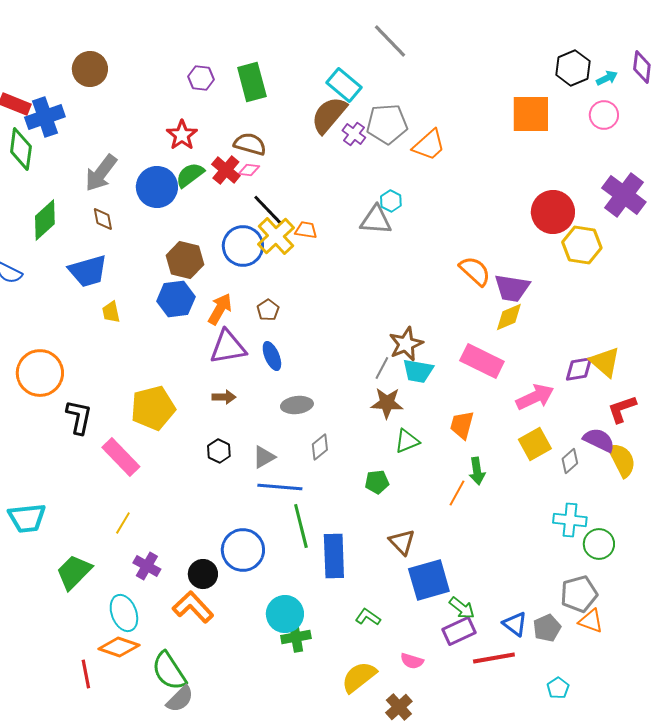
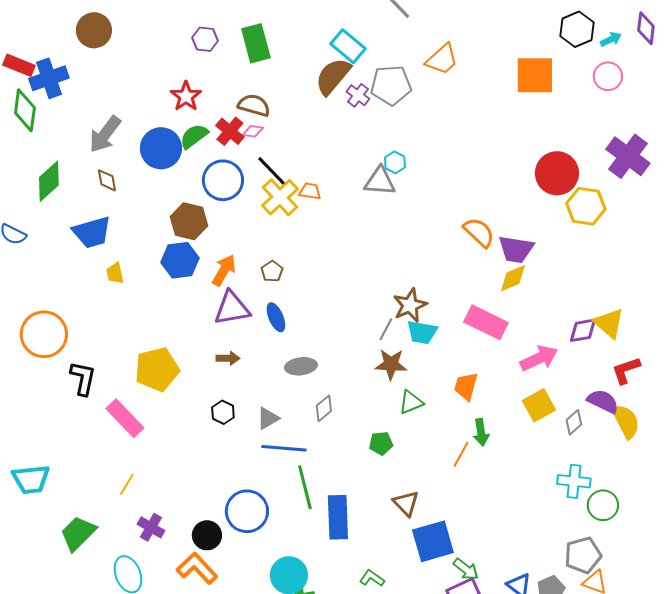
orange trapezoid: (429, 145) -> (442, 59), moved
blue circle: (243, 246) -> (223, 180), moved

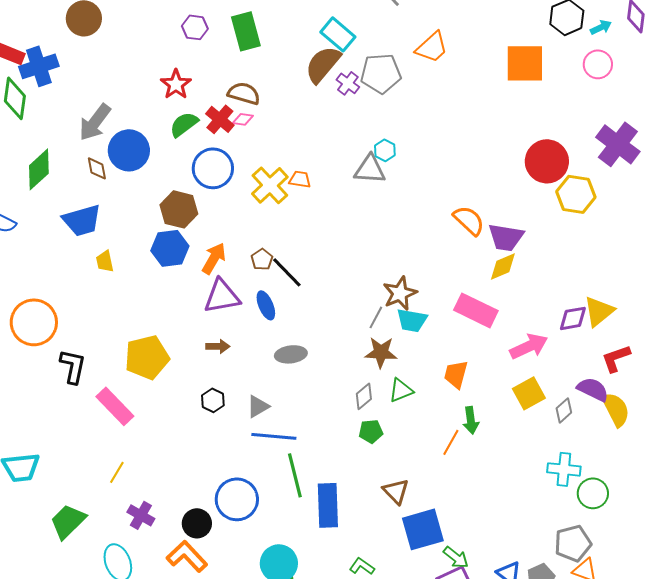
blue circle: (161, 148) -> (129, 150), moved
black line: (272, 171) -> (287, 272), moved
yellow triangle: (609, 323) -> (599, 311), turned 40
gray diamond: (324, 408) -> (364, 396), moved

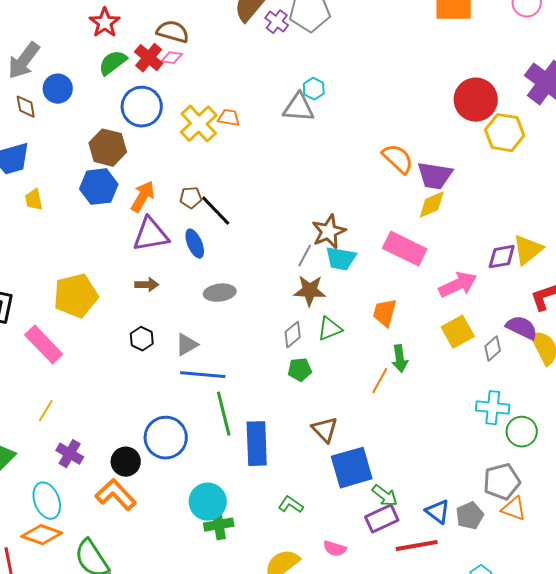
blue circle: (129, 150) -> (58, 89), size x0.7
brown pentagon: (262, 259) -> (191, 198), turned 30

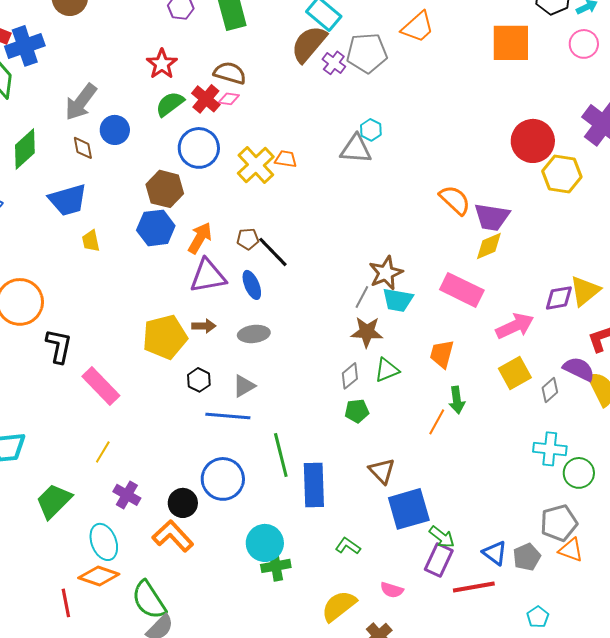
gray ellipse: (220, 293) -> (254, 334), moved
yellow pentagon: (76, 296) -> (165, 337), moved
blue line: (203, 375) -> (228, 416), moved
purple rectangle: (382, 519) -> (439, 560), turned -40

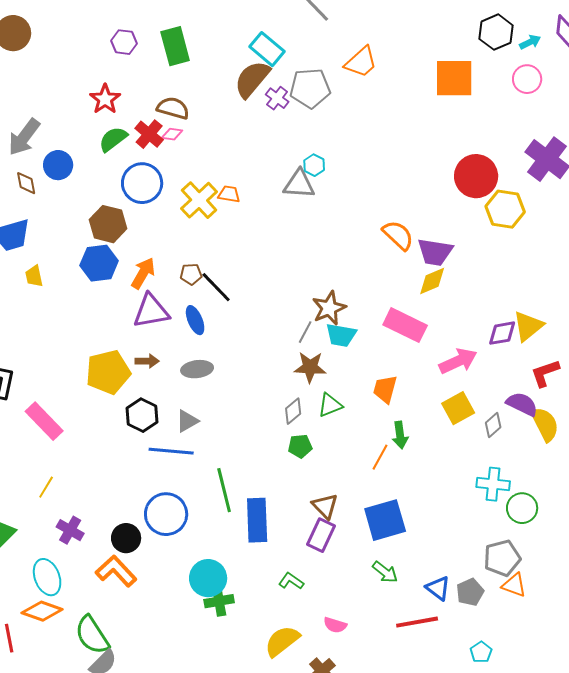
black hexagon: (199, 380) -> (142, 415), size x1.4
blue square: (409, 509) -> (385, 520), moved
purple rectangle: (439, 560) -> (321, 535), moved

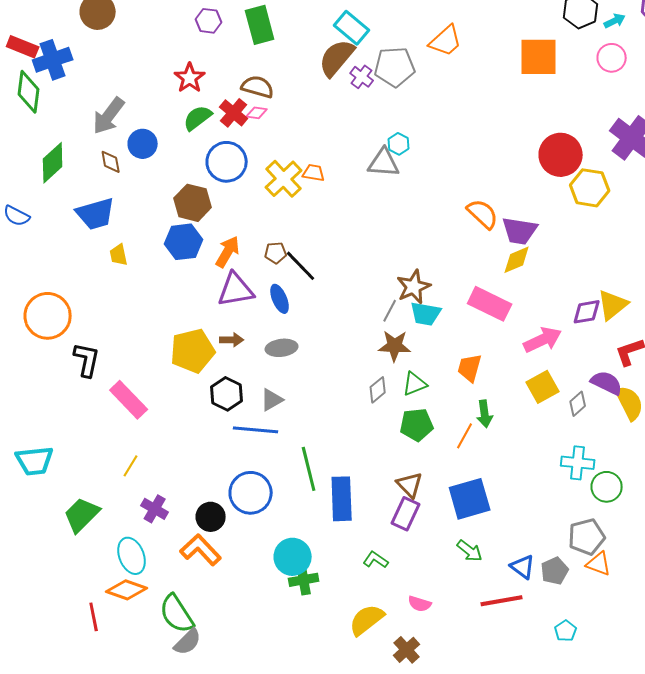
green pentagon: (300, 446) -> (417, 425), moved, size x1.4

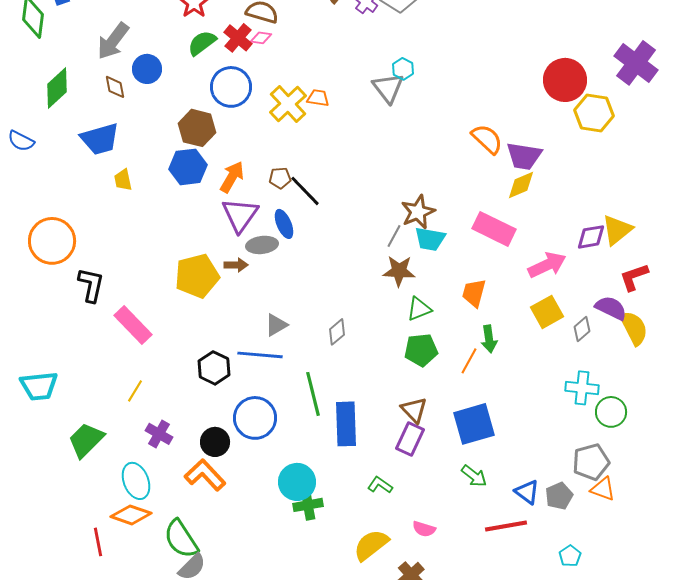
gray triangle: (384, 163) -> (388, 88), turned 48
purple triangle: (236, 290) -> (240, 215), turned -45
gray ellipse: (282, 348) -> (262, 245), moved
gray diamond: (378, 390) -> (337, 332), moved
black hexagon: (227, 394) -> (214, 368), moved

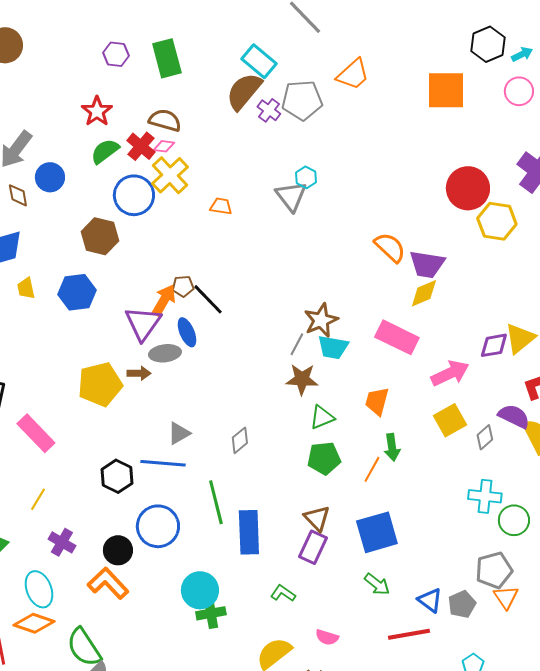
yellow cross: (288, 104) -> (170, 175), moved
blue hexagon: (188, 167) -> (77, 292), moved
orange arrow: (232, 177) -> (164, 300), moved
orange triangle: (603, 489) -> (506, 597), turned 36

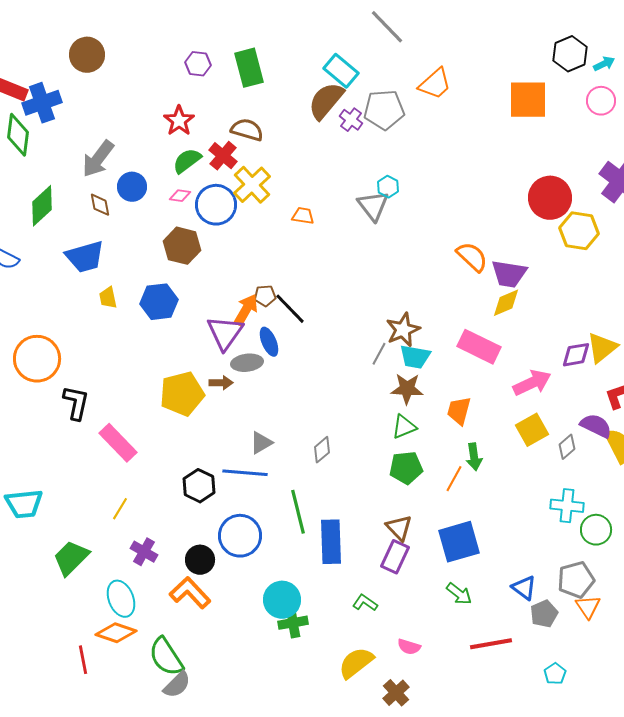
pink diamond: (164, 146) -> (180, 196), moved
brown star: (302, 379) -> (407, 389), moved
blue triangle: (430, 600) -> (524, 588), moved

